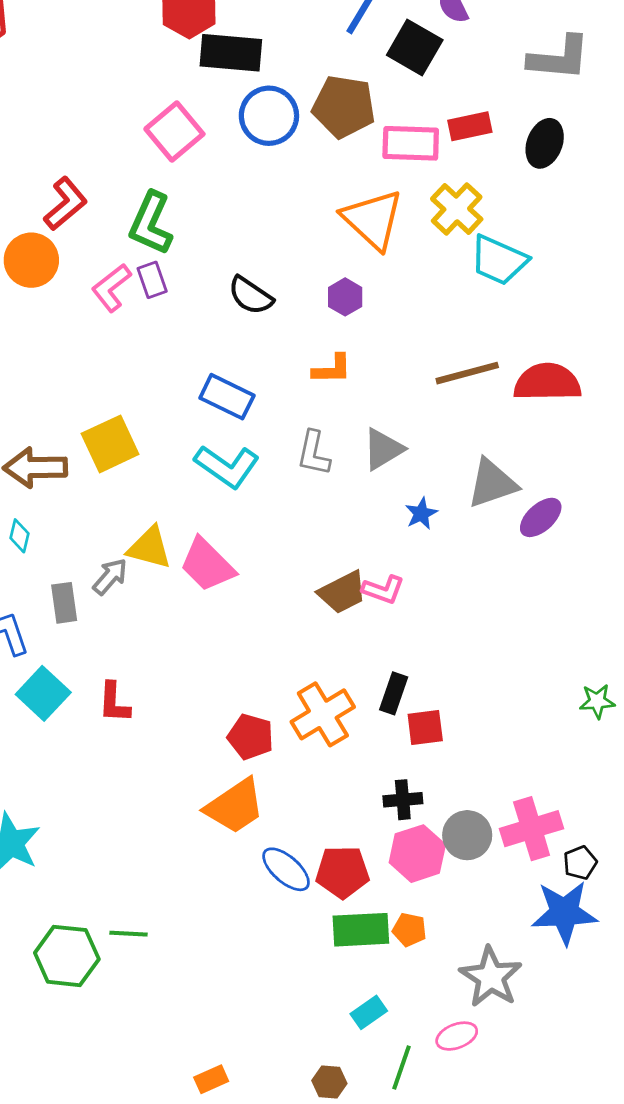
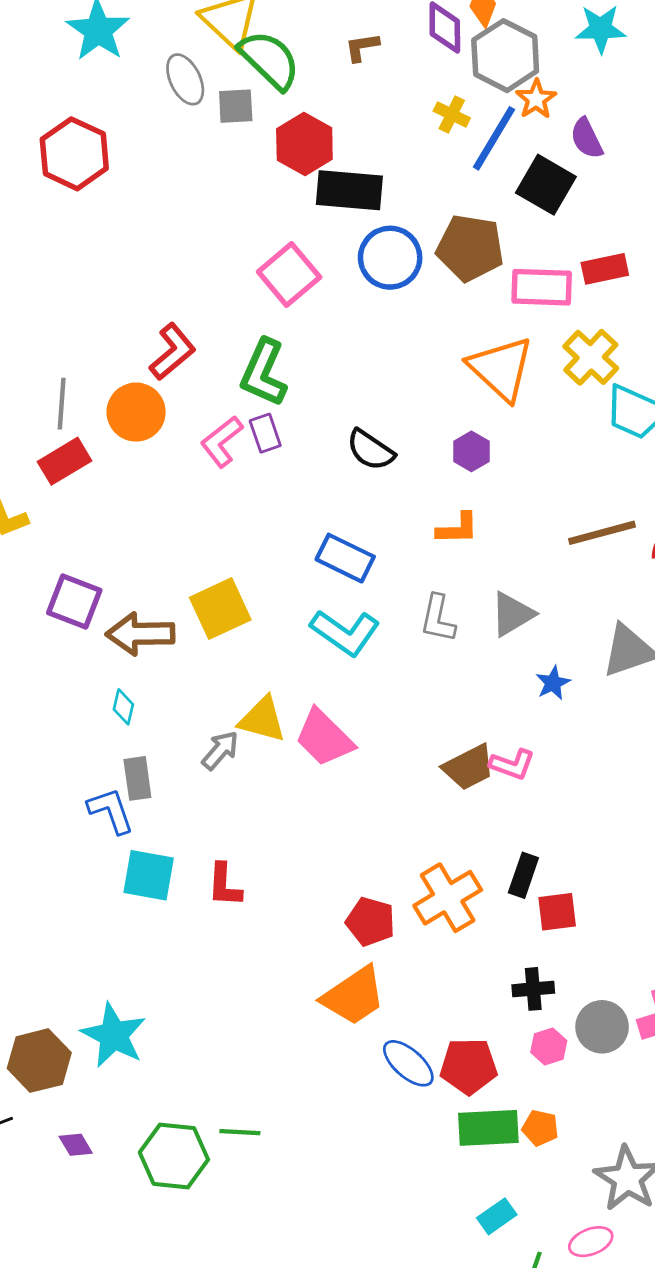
gray rectangle: (64, 603) -> (137, 778), moved
cyan square: (43, 693) -> (149, 875), turned -33
pink hexagon: (417, 854) -> (549, 1046), size x0.6

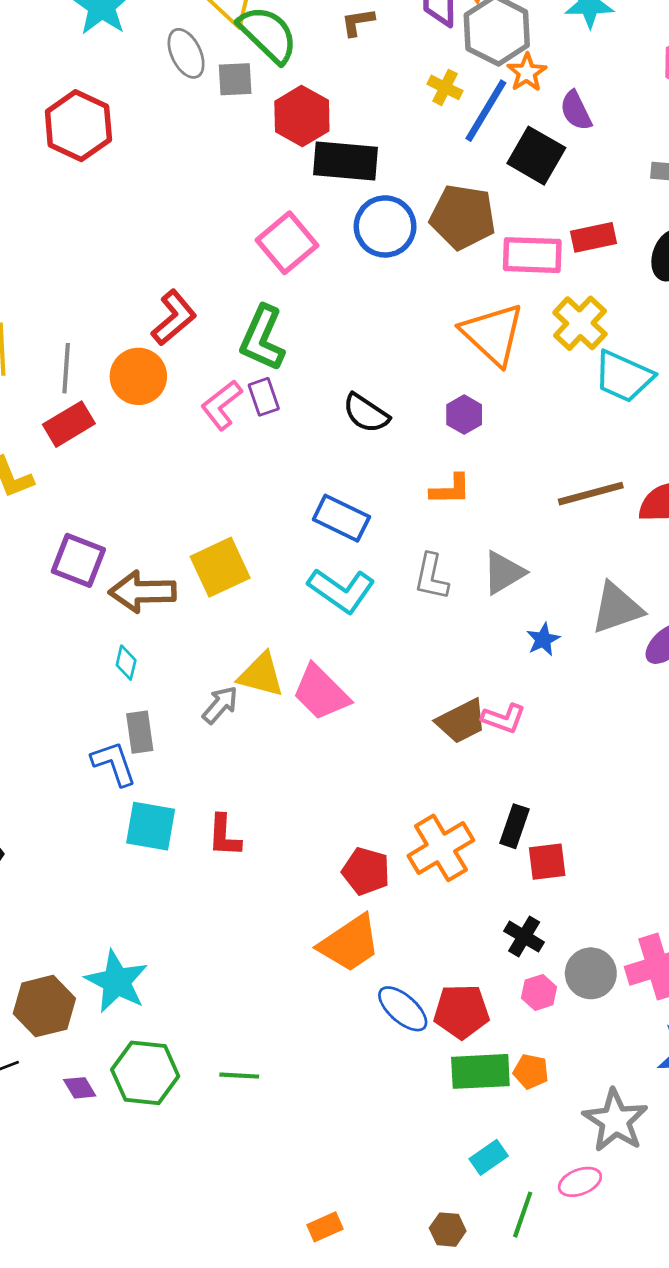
black cross: (533, 989) -> (524, 937), turned 36
green hexagon: (174, 1156) -> (145, 1073), moved

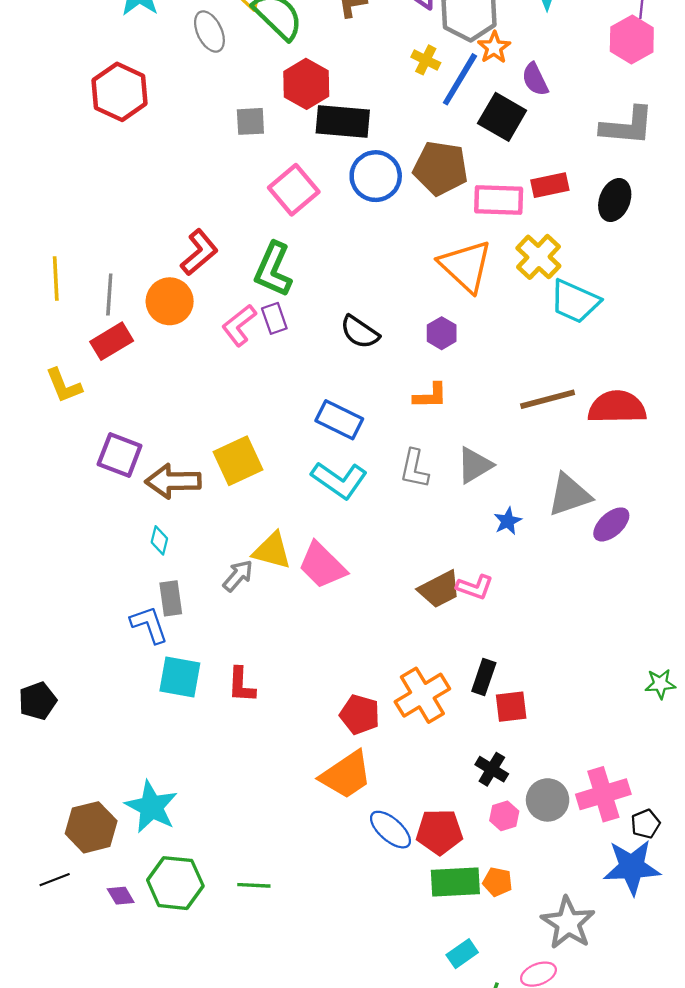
gray square: (235, 79) -> (250, 121), moved

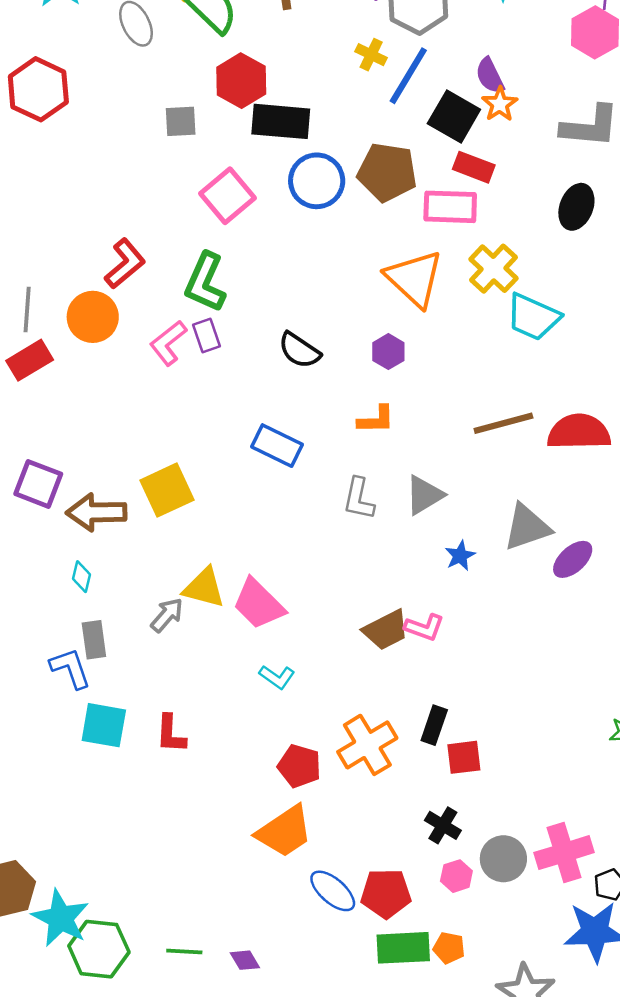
orange star: (494, 47) -> (500, 104), moved
red rectangle: (550, 185) -> (474, 167), moved, turned 33
cyan L-shape: (339, 480) -> (277, 677), moved, size x0.6
cyan star: (151, 807) -> (61, 918), moved
purple diamond: (121, 896) -> (245, 960), moved

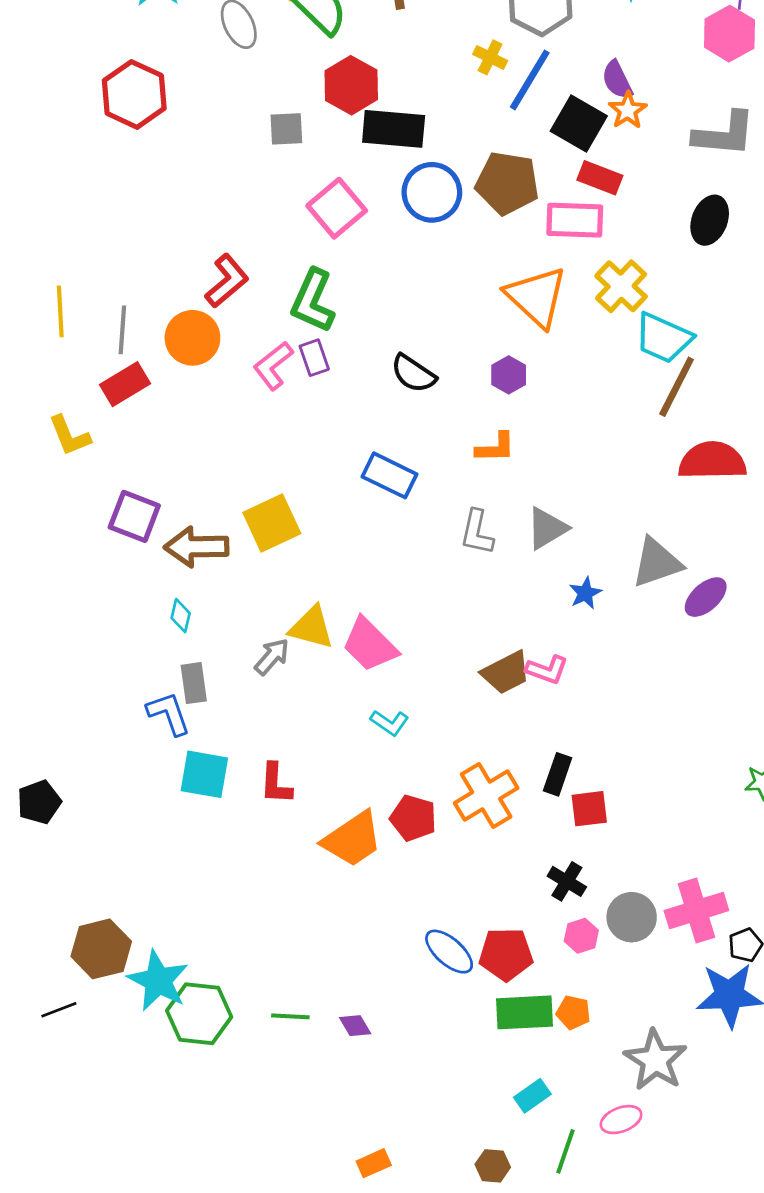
brown line: (503, 423) -> (677, 387), moved, turned -48
orange trapezoid: (284, 832) -> (353, 839), moved

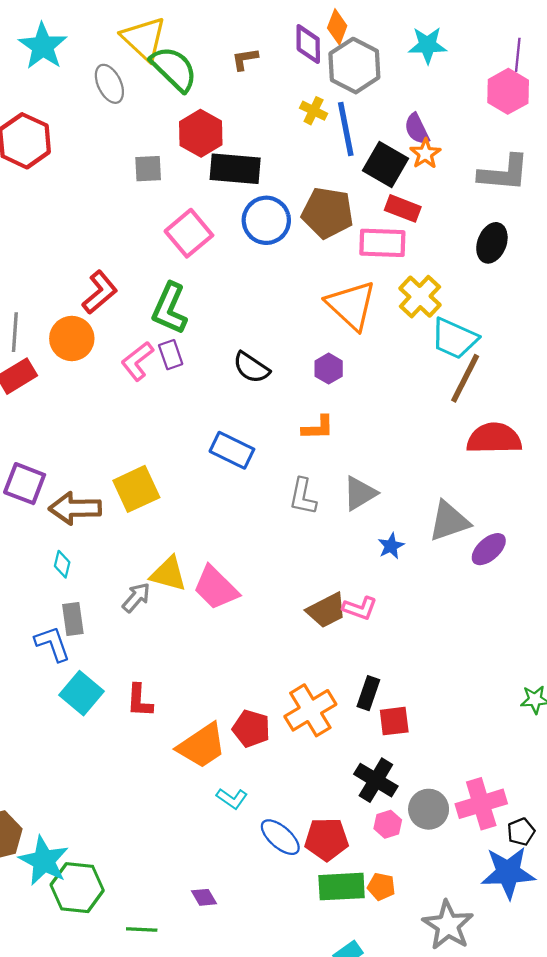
blue line: (530, 80) -> (346, 129), turned -42
cyan L-shape: (390, 723) -> (232, 798), moved
cyan square: (204, 774) -> (81, 693), turned 30
black cross: (567, 881) -> (376, 780), size x1.4
green line: (290, 1016) -> (142, 930), moved

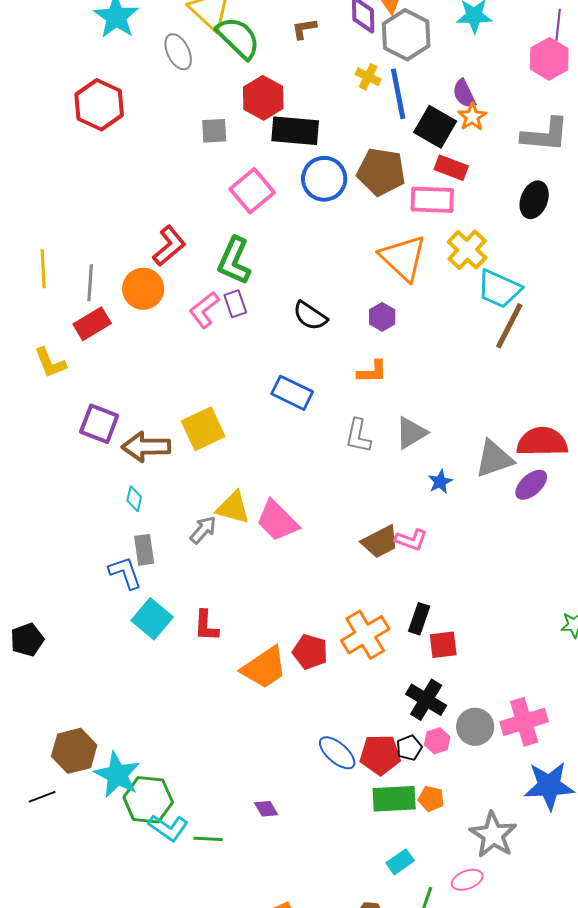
red semicircle: (494, 438) -> (542, 442), moved
cyan L-shape: (232, 798) -> (168, 828), moved, size x1.4
black pentagon: (521, 832) -> (409, 748), moved

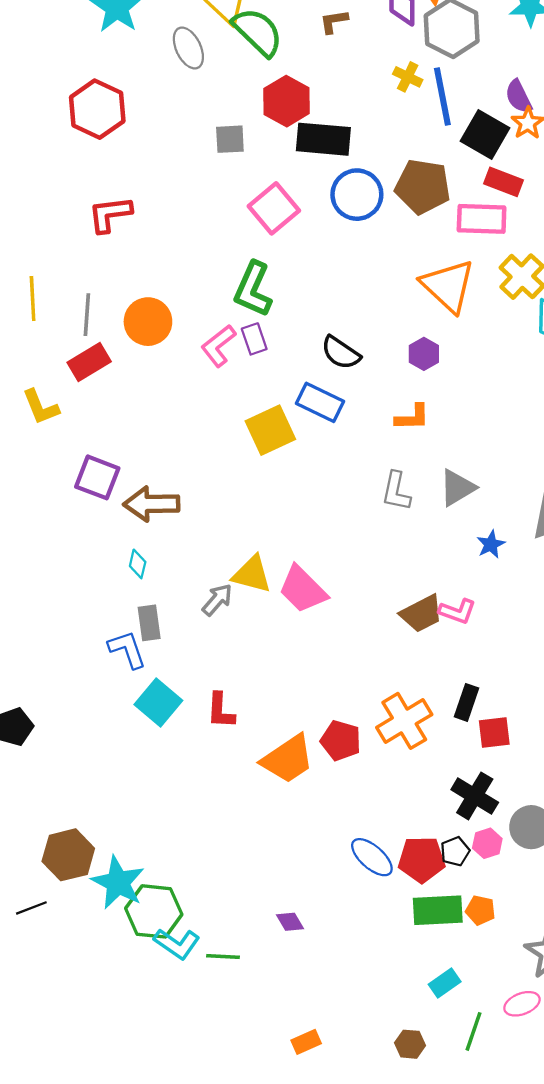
red L-shape: (169, 246) -> (110, 214), moved, turned -147
blue rectangle: (292, 393) -> (320, 402), moved
yellow square: (203, 429) -> (270, 430), moved

